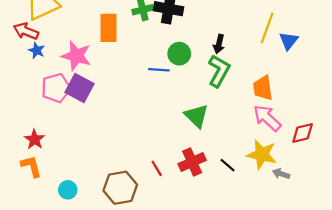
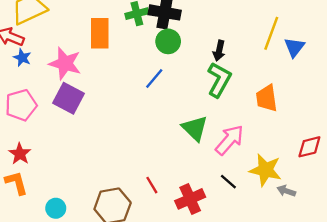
green circle: (179, 54) -> (168, 41), moved
blue line: (159, 70) -> (154, 78), turned -54
pink pentagon: (56, 88) -> (21, 105), moved
pink arrow: (267, 118) -> (230, 140), moved, turned 88
red cross: (192, 162) -> (190, 199), moved

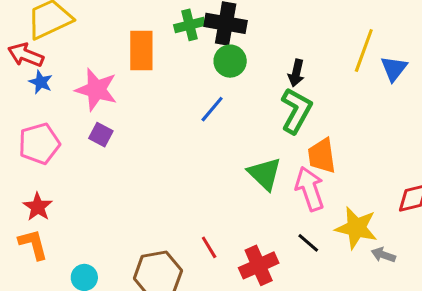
purple square: (68, 98) -> (101, 135), size x0.6
orange trapezoid: (267, 98) -> (322, 156), moved
pink arrow: (230, 140) -> (310, 189), turned -60

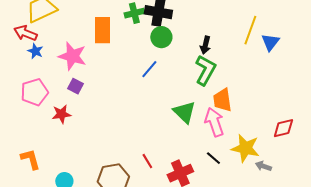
red star: (38, 207) -> (61, 114), moved, turned 30

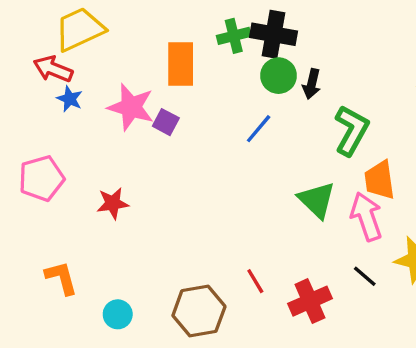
black arrow: (205, 45) -> (312, 84), moved
purple square: (75, 86) -> (166, 122), moved
pink pentagon: (34, 92) -> (41, 178), moved

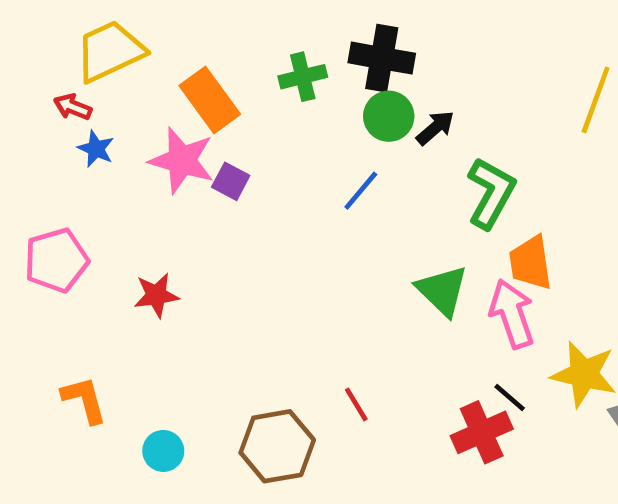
green cross: (234, 36) -> (303, 77), moved
orange rectangle: (181, 64) -> (210, 100), moved, turned -36
red arrow: (53, 69) -> (73, 107), size x0.7
black arrow: (312, 84) -> (435, 128), turned -144
red cross: (310, 301) -> (482, 432), moved

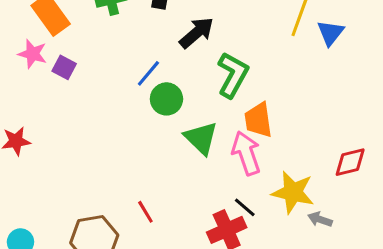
green circle: (389, 116) -> (166, 99), moved
black arrow: (435, 128) -> (197, 33), size x1.4
pink star: (182, 160) -> (33, 54), size x0.7

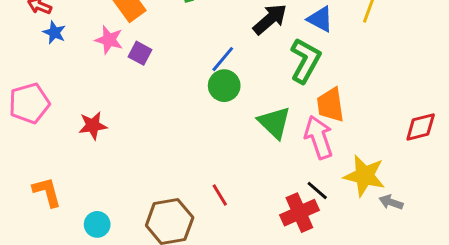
blue triangle: (331, 33) -> (320, 19), moved, turned -40
green circle: (166, 99) -> (224, 86), moved
red diamond: (350, 162) -> (421, 127), moved

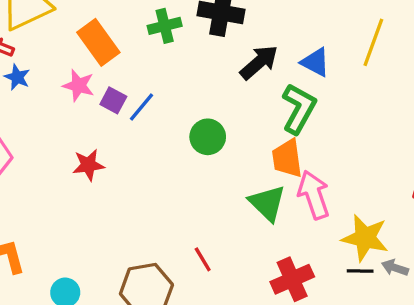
blue line: (223, 59) -> (141, 107), moved
orange trapezoid: (330, 105) -> (287, 158), moved
green triangle: (274, 123) -> (267, 203), moved
red star: (93, 125) -> (88, 165), moved
black line: (317, 190) -> (360, 271), moved, turned -40

